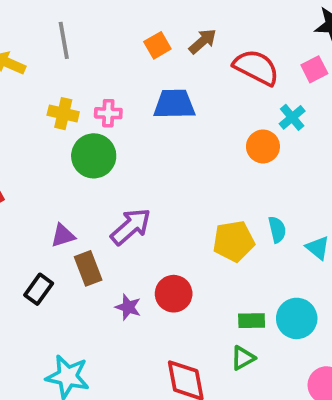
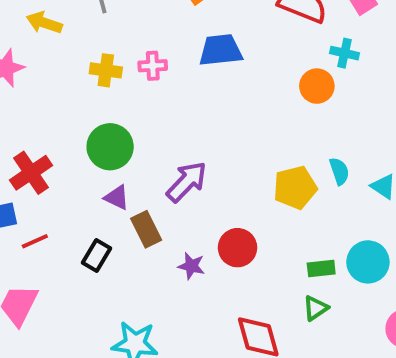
cyan cross: (292, 117) -> (345, 53), turned -32
green circle: (94, 156) -> (110, 147), moved
purple triangle: (63, 236) -> (117, 197), turned 48

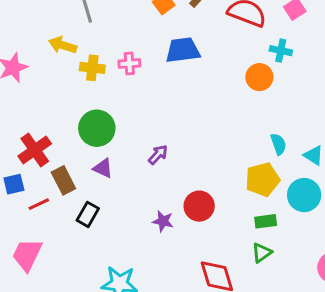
yellow arrow: (44, 23) -> (63, 45), moved
purple arrow: (187, 182) -> (158, 155), size x0.6
yellow pentagon: (295, 187) -> (262, 180), moved
brown rectangle: (146, 229) -> (63, 180), moved
cyan circle: (368, 262) -> (304, 195), moved

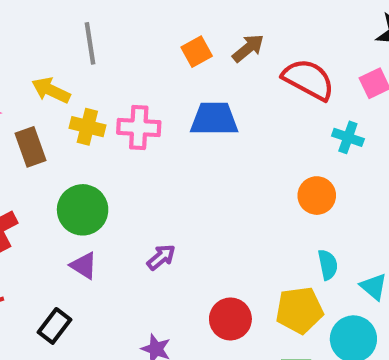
pink cross: (129, 64) -> (139, 127), size x1.4
orange circle: (259, 77) -> (317, 196), moved
brown rectangle: (63, 180) -> (31, 147), moved
red circle: (199, 206) -> (230, 319), moved

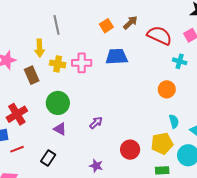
yellow arrow: (51, 90) -> (40, 48), turned -114

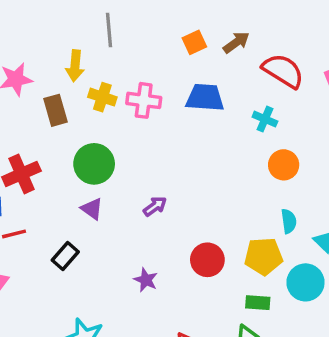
cyan cross: (180, 61) -> (265, 119), moved

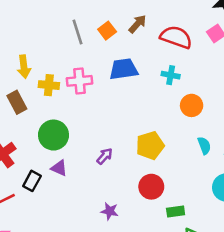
gray line: (109, 30) -> (78, 32), moved
black rectangle: (65, 256) -> (32, 181), moved
yellow pentagon: (264, 256) -> (150, 145), moved
green rectangle: (258, 303) -> (176, 212), moved

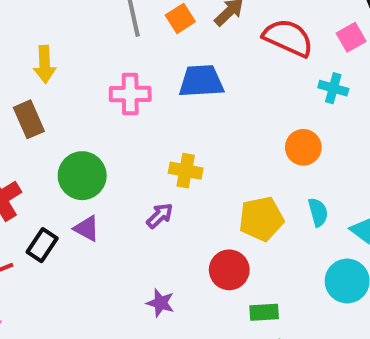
cyan cross: (171, 75) -> (333, 88), moved
yellow cross: (49, 85) -> (186, 171), moved
yellow pentagon: (150, 145) -> (261, 219), moved

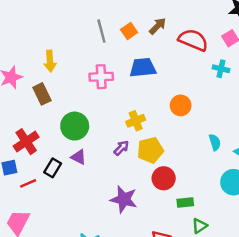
orange circle: (303, 147) -> (181, 105), moved
yellow cross: (186, 171) -> (136, 121), turned -30
yellow pentagon: (261, 219) -> (150, 150), moved
purple star: (160, 303) -> (124, 199), size x1.6

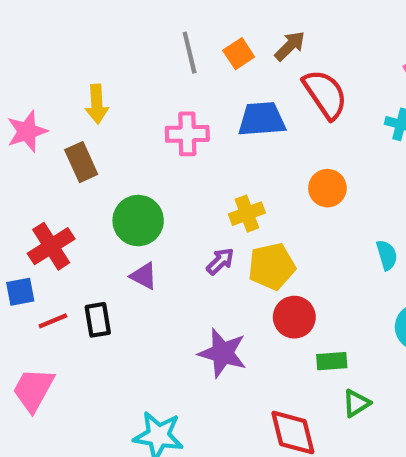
red semicircle: (193, 40) -> (325, 94), moved, turned 32
black rectangle: (53, 168) -> (98, 320), moved, turned -42

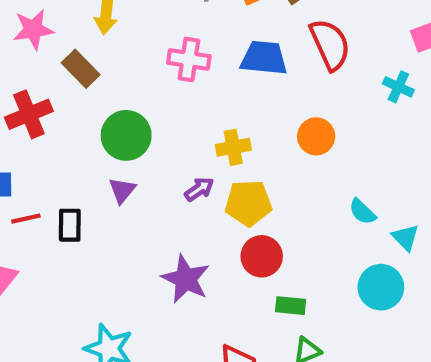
brown rectangle: (81, 162) -> (81, 69), turned -30
red cross: (51, 246) -> (29, 114), moved
cyan semicircle: (387, 255) -> (362, 212), turned 140
purple triangle: (144, 276) -> (122, 190), turned 32

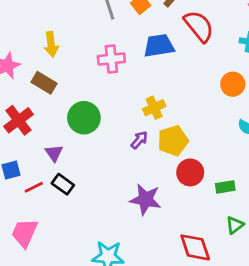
orange circle: (316, 136) -> (233, 84), moved
purple triangle: (122, 190) -> (54, 153), moved
black rectangle: (70, 225) -> (63, 184), turned -40
green rectangle: (291, 306) -> (225, 187), moved

